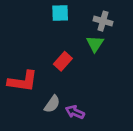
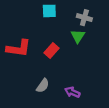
red L-shape: (23, 81) -> (19, 48), moved
purple arrow: (75, 112) -> (72, 92), moved

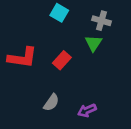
cyan square: (49, 11) -> (59, 13), turned 32
purple arrow: (72, 92) -> (87, 110), turned -48

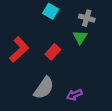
red L-shape: (22, 58) -> (19, 50), turned -50
gray semicircle: (51, 102) -> (44, 88), size x1.5

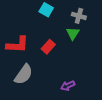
red L-shape: (19, 50) -> (17, 45), turned 45
gray semicircle: (44, 88) -> (24, 74), moved

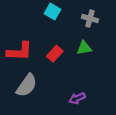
green triangle: (73, 33) -> (84, 48), moved, turned 48

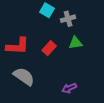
gray cross: (90, 19) -> (68, 19), moved, turned -32
gray semicircle: (27, 85) -> (24, 77), turned -90

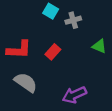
green triangle: (75, 43) -> (99, 46), moved, turned 32
purple arrow: (69, 88) -> (74, 95), size x1.5

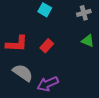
gray cross: (73, 20) -> (84, 13), moved
purple arrow: (74, 95) -> (48, 84), moved

